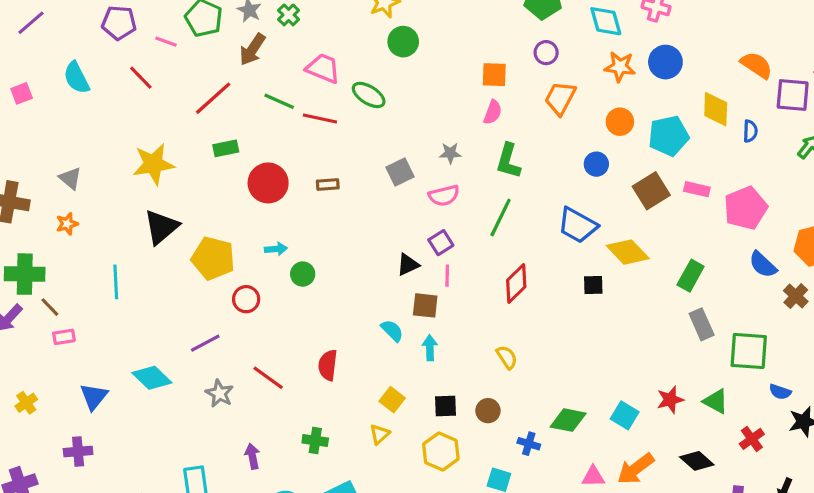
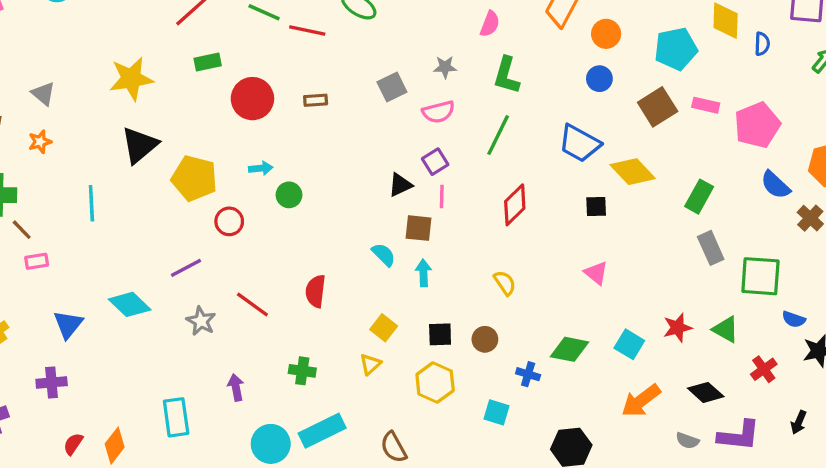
orange circle: (620, 122) -> (606, 34), moved
pink triangle: (593, 477) -> (596, 273), moved, turned 40

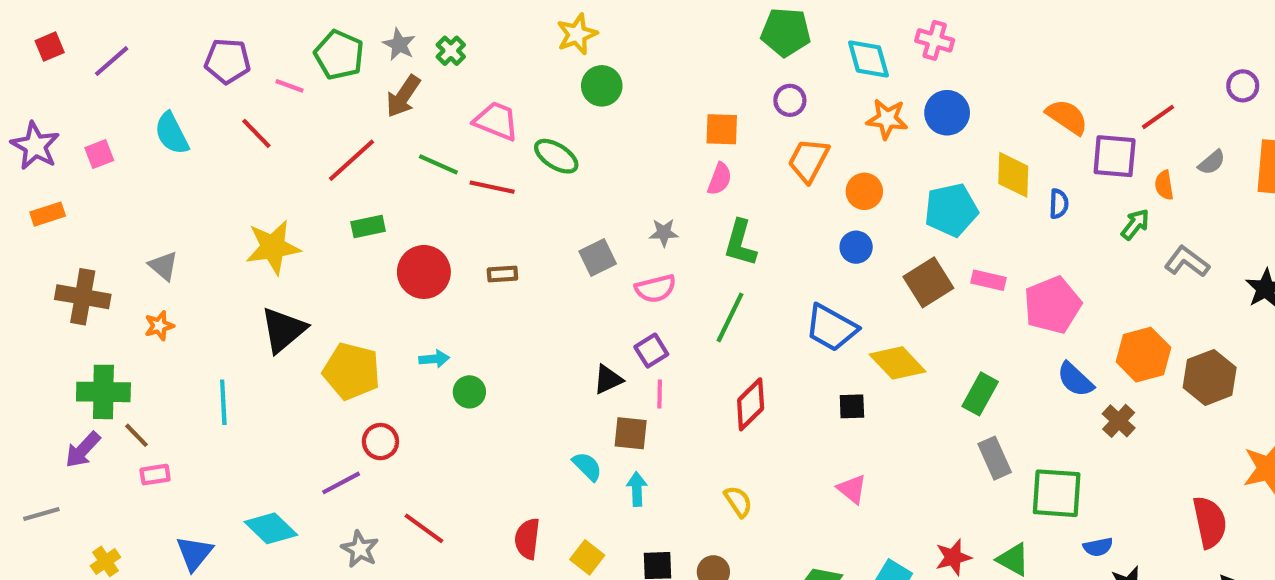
red circle: (229, 221) -> (380, 442), moved
red semicircle: (316, 291) -> (527, 539), moved
blue semicircle: (794, 319) -> (1098, 547), turned -30

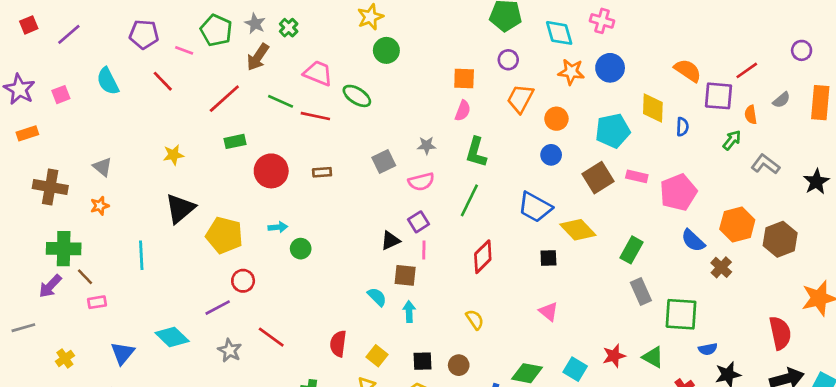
yellow star: (273, 247) -> (173, 155), size x0.6

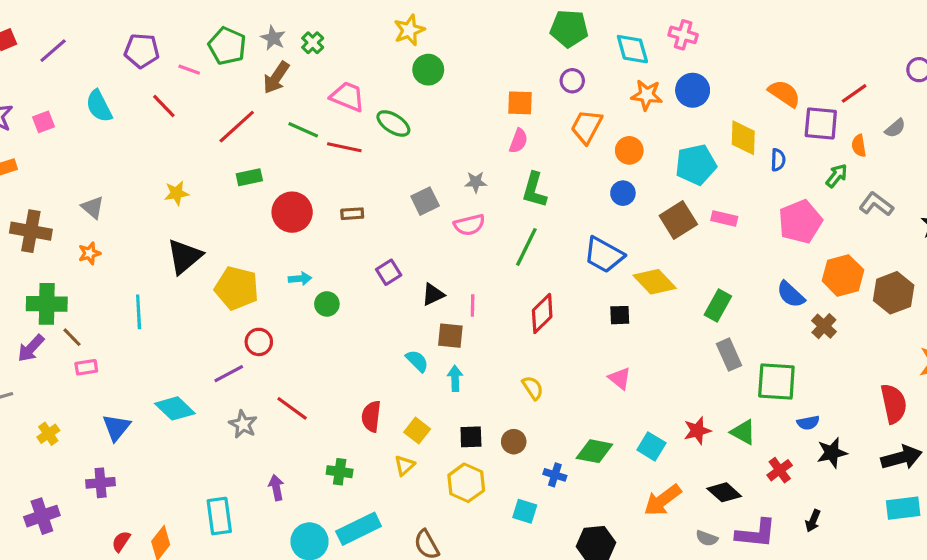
pink pentagon: (678, 192) -> (800, 222), moved
purple square: (419, 222) -> (389, 272), moved

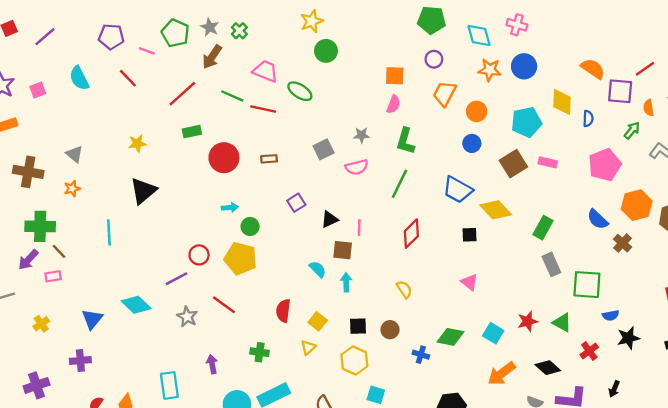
yellow pentagon: (237, 288) -> (241, 258), moved
pink rectangle: (86, 367) -> (53, 276), moved
cyan square: (525, 511) -> (376, 395), moved

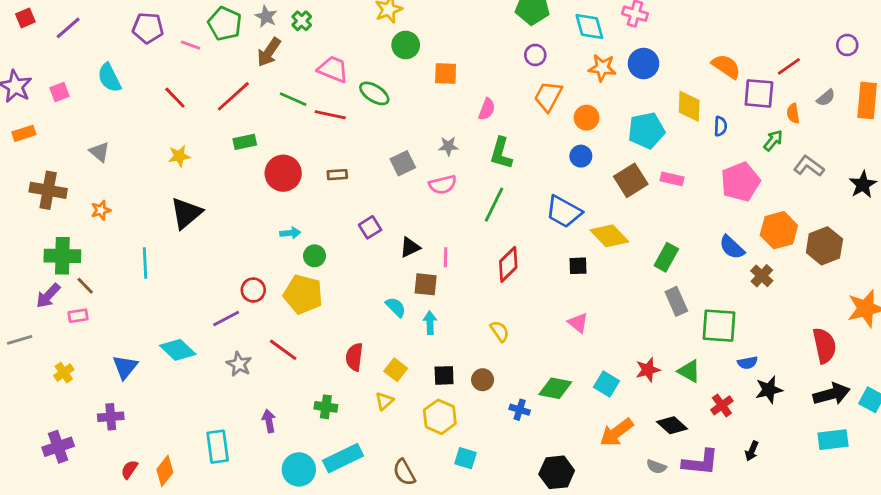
orange square: (395, 76) -> (446, 73), moved
red line: (128, 78) -> (175, 98), moved
gray triangle: (74, 154) -> (99, 152), moved

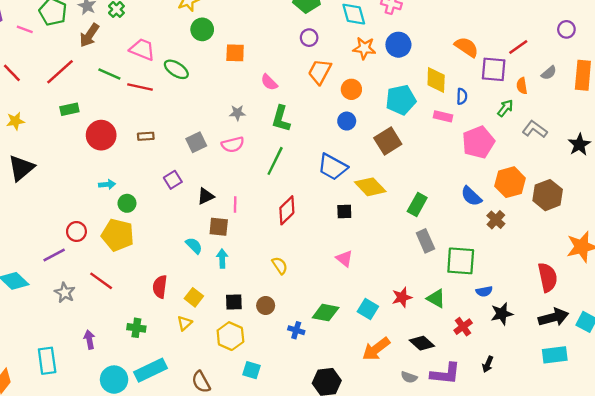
pink semicircle: (487, 109) -> (269, 82), turned 114
gray square: (403, 163) -> (196, 142), moved
pink rectangle: (672, 179) -> (443, 116), moved

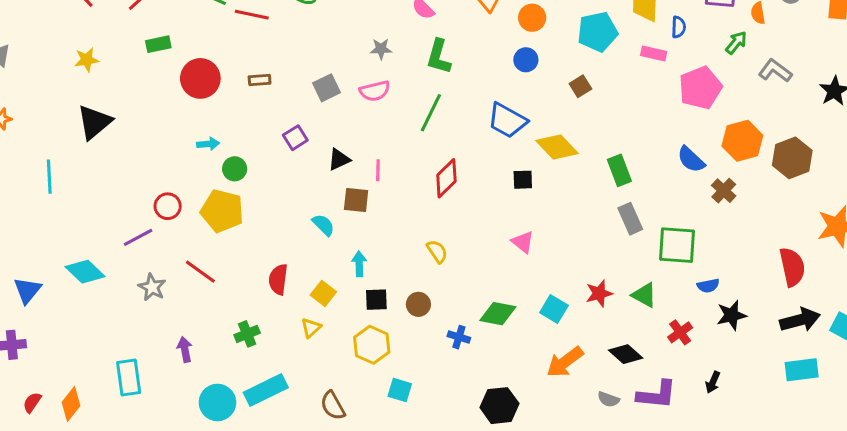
brown square: (388, 141) -> (580, 86), size x0.6
green rectangle: (417, 204) -> (619, 170), turned -50
cyan arrow: (222, 259) -> (359, 264), moved
green cross: (136, 328) -> (247, 334), turned -30

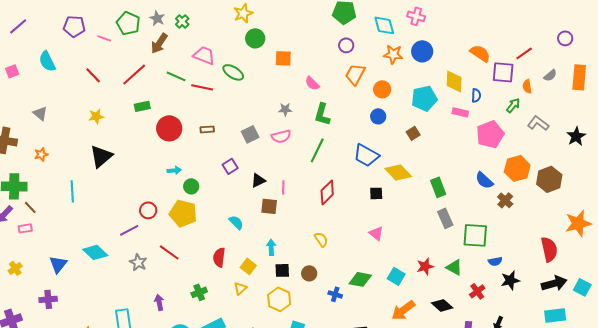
cyan semicircle: (323, 225) -> (236, 222), moved

